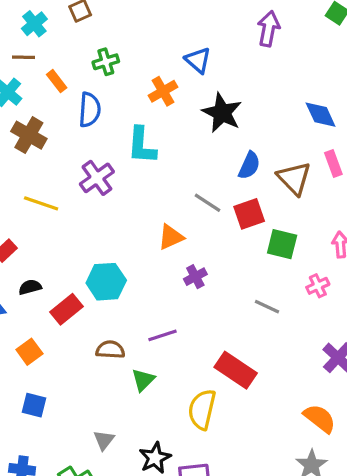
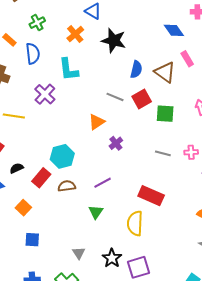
pink cross: (318, 286) -> (191, 152), moved, turned 32
brown semicircle: (110, 350) -> (67, 186), moved

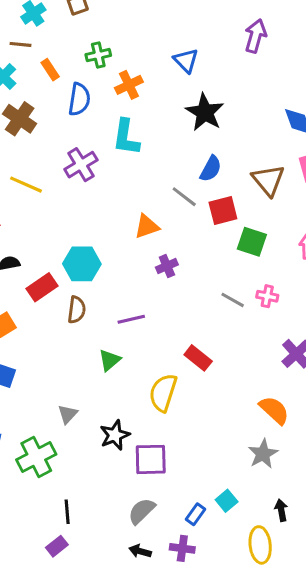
orange cross: (75, 34) -> (129, 85), moved
blue semicircle: (136, 69) -> (211, 169), moved
pink cross: (191, 152) -> (267, 296), moved
brown semicircle: (67, 186) -> (77, 310), turned 90
red rectangle: (151, 196) -> (198, 358), size x0.7

